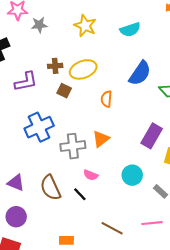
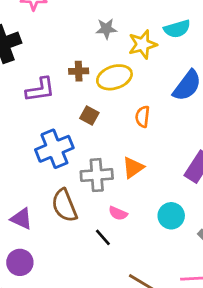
gray star: (39, 25) -> (106, 29), moved
yellow star: (85, 26) -> (143, 44), moved, turned 30
brown square: (64, 91) -> (89, 115), moved
brown semicircle: (50, 188) -> (64, 205), moved

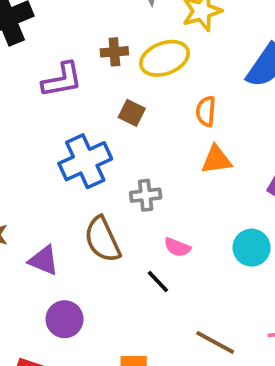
orange triangle: (133, 168) -> (216, 160), moved, turned 30
gray cross: (97, 175) -> (146, 195), size x0.7
purple circle: (20, 262) -> (65, 319), moved

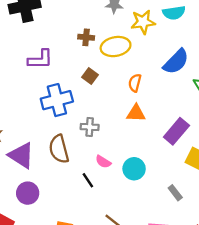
purple L-shape: (62, 80) -> (40, 59), moved
cyan circle: (252, 248) -> (134, 169), moved
purple triangle: (44, 260) -> (21, 155), size x1.4

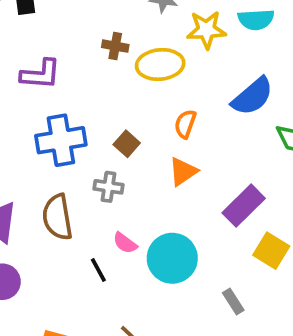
brown square: (90, 76) -> (127, 144), moved
orange triangle: (136, 113) -> (183, 172), turned -42
cyan circle: (134, 169) -> (172, 258), size x1.4

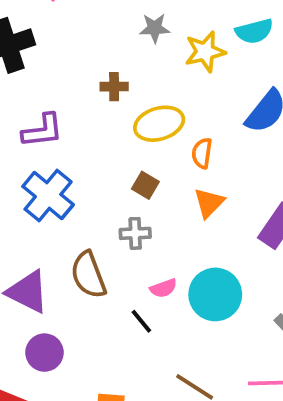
yellow ellipse: (160, 65) -> (159, 124), moved
blue cross: (61, 140) -> (48, 196), moved, turned -30
pink semicircle: (125, 243) -> (163, 288), turned -45

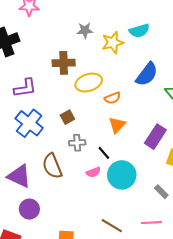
brown cross: (114, 87) -> (64, 63), size x1.5
orange semicircle: (202, 153) -> (112, 98), turned -119
brown square: (145, 185) -> (67, 117), moved, turned 32
black line: (141, 321) -> (104, 153), moved

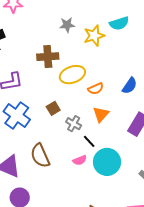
blue semicircle: (147, 74) -> (130, 86), moved, size x0.7
gray cross: (77, 143) -> (74, 124), moved, turned 35

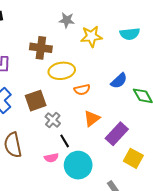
cyan semicircle: (119, 23) -> (130, 34), moved
blue semicircle: (130, 86) -> (119, 81), moved
brown square: (53, 108) -> (36, 101), size x1.5
orange triangle: (101, 114) -> (92, 119), moved

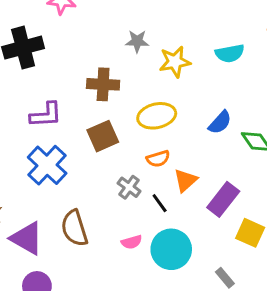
yellow ellipse: (62, 71) -> (157, 116), moved
orange semicircle: (82, 90) -> (158, 159), moved
brown square: (36, 101) -> (103, 136), moved
black line: (65, 141) -> (160, 203), moved

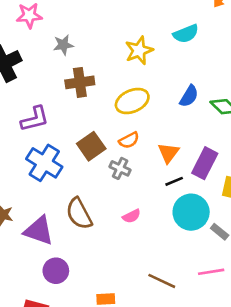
gray star: (137, 41) -> (63, 45), moved
brown square: (103, 136) -> (91, 146), moved
orange semicircle: (158, 159) -> (129, 140), moved
black line: (160, 203) -> (174, 181), moved, turned -66
cyan circle: (171, 249) -> (191, 212), moved

